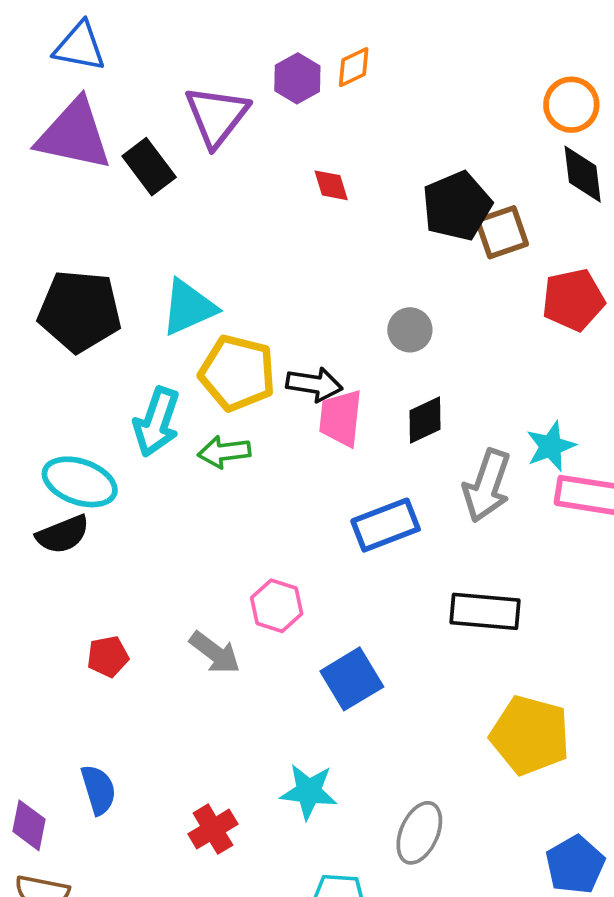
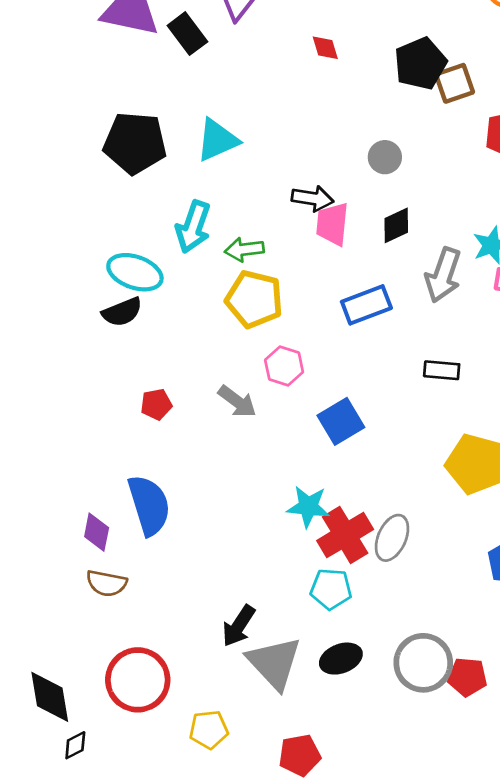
yellow pentagon: (237, 373) -> (254, 299), moved
black rectangle: (485, 611) -> (442, 370), size x0.7
blue semicircle: (98, 790) -> (149, 505), size x1.6
red cross: (213, 829) -> (345, 535), moved, size x1.5

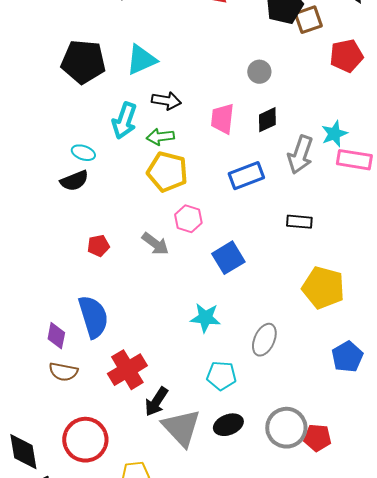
black arrow: (312, 198) -> (166, 101), moved
cyan ellipse: (135, 272) -> (83, 153), size x0.6
red cross: (345, 535) -> (127, 370), moved

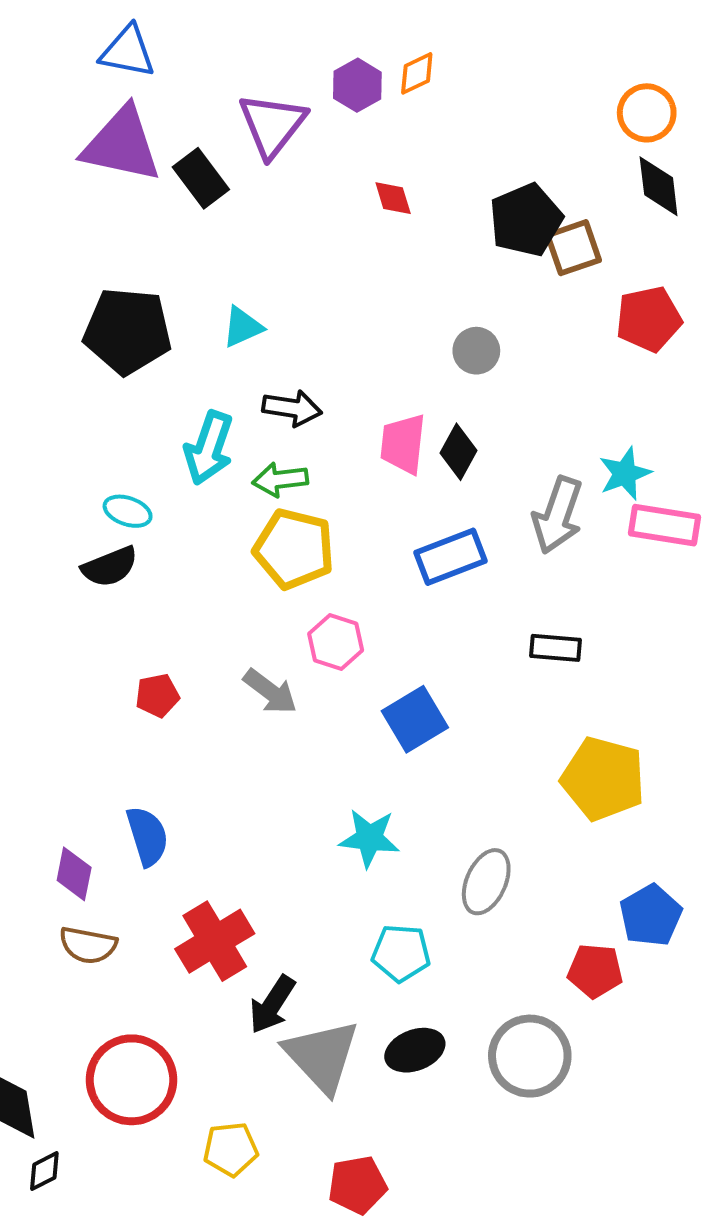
cyan triangle: (141, 60) -> (242, 327), size x0.7
black diamond: (267, 120) -> (458, 452), moved, turned -36
blue semicircle: (93, 317) -> (147, 836), size x0.7
red pentagon: (317, 438) -> (595, 971), moved

